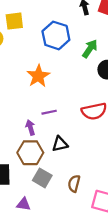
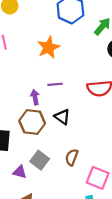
black triangle: (60, 144) -> (62, 117), turned 42
gray square: (42, 178) -> (40, 160), moved

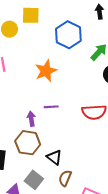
black triangle: (62, 117) -> (54, 157), moved

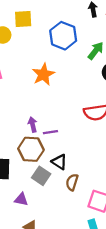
purple line: (51, 107) -> (50, 132), moved
gray square: (34, 180) -> (41, 176), moved

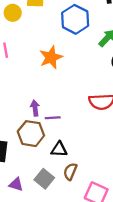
black triangle: (59, 162) -> (59, 149), turned -35
gray square: (41, 176) -> (44, 179), moved

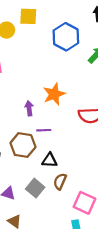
orange star: (51, 57) -> (54, 94), moved
purple arrow: (35, 108) -> (29, 108), moved

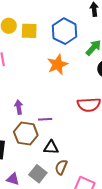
yellow square: (28, 16) -> (29, 31), moved
orange star: (54, 94) -> (58, 64), moved
purple arrow: (29, 108) -> (19, 107), moved

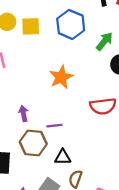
orange star: (58, 64) -> (61, 77), moved

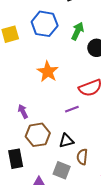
purple line: (54, 126) -> (72, 109), moved

